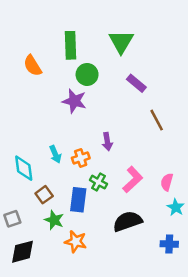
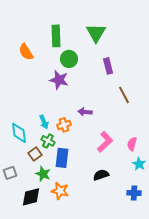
purple rectangle: (136, 83) -> (108, 66), turned 35
purple arrow: (107, 142) -> (85, 112), turned 104
green cross: (98, 182) -> (48, 141), moved
black semicircle: (128, 221) -> (101, 175), size x0.7
black diamond: (22, 252) -> (31, 197), moved

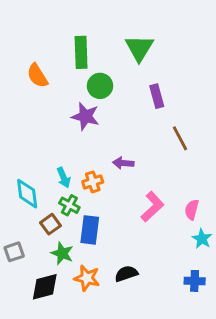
black semicircle: (101, 175) -> (126, 274), moved

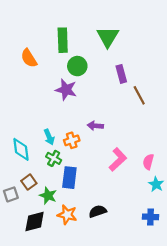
brown line: (180, 138) -> (139, 95), moved
brown square: (50, 224) -> (29, 182), moved

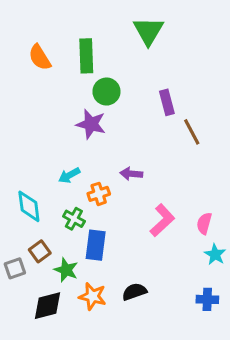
green triangle: (108, 37) -> (148, 31), moved
orange semicircle: (29, 58) -> (40, 57), moved
cyan arrow: (49, 137) -> (69, 175), moved, turned 84

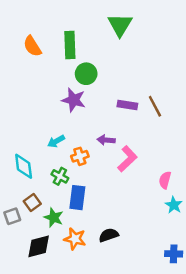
purple rectangle: (167, 102) -> (127, 105), moved, turned -66
pink L-shape: (162, 220) -> (127, 159), moved
blue cross: (207, 299) -> (174, 254), moved

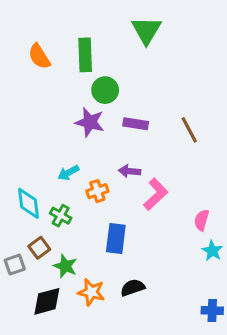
purple rectangle: (127, 105) -> (136, 124), moved
green cross: (60, 176) -> (61, 216), moved
blue rectangle: (77, 198) -> (116, 239), moved

